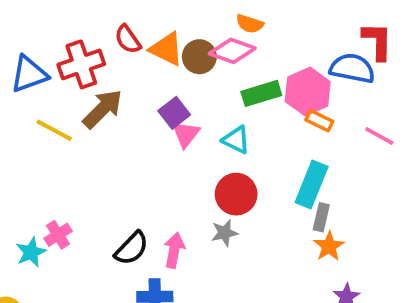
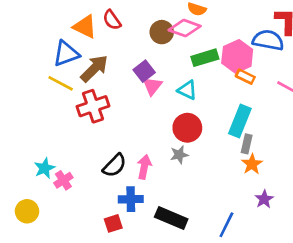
orange triangle: (166, 49) -> (85, 27), moved
red cross: (81, 64) -> (93, 106), moved
blue triangle: (29, 74) -> (66, 54), moved
pink cross: (58, 235) -> (63, 180), moved

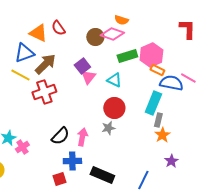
blue semicircle: (268, 40) -> (171, 83), moved

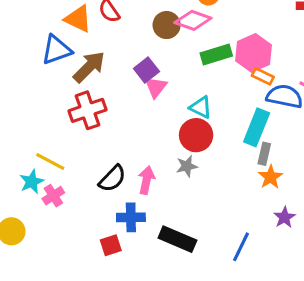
yellow line: (20, 75) -> (50, 162), moved
cyan triangle: (114, 80) -> (201, 107), moved

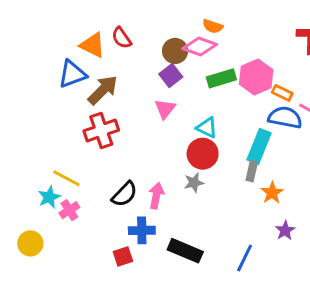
purple square: (146, 70) -> (171, 76), moved
orange rectangle: (263, 76) -> (282, 93), moved
gray rectangle: (264, 154) -> (252, 171), moved

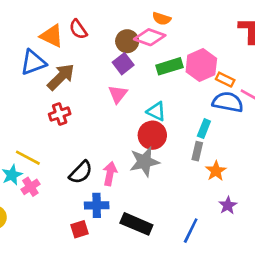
red cross: (101, 131) -> (60, 114), size x0.7
cyan rectangle: (259, 146) -> (204, 129), size x0.6
gray star: (194, 183) -> (144, 162), size x1.6

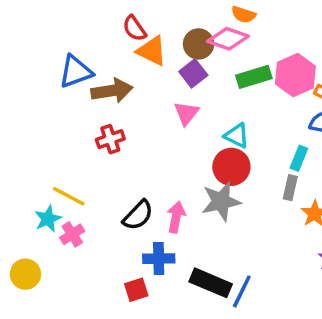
orange triangle: (52, 36) -> (152, 51), moved
brown arrow: (61, 77) -> (112, 91), turned 36
blue line: (191, 231) -> (242, 291), moved

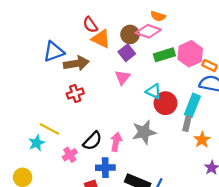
cyan rectangle: (299, 158) -> (192, 105), size x1.5
red circle: (231, 167) -> (165, 103), moved
pink cross: (72, 234) -> (70, 155), moved

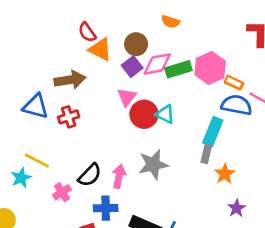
pink diamond: (148, 31) -> (157, 64), moved, turned -30
blue triangle: (54, 52) -> (36, 106), moved, turned 35
red circle: (165, 103) -> (144, 114), moved

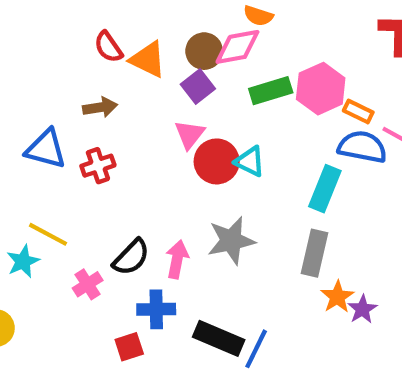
red semicircle: (87, 32) -> (108, 47), moved
pink diamond: (157, 64) -> (237, 47), moved
brown arrow: (70, 80) -> (100, 107), size x0.7
gray rectangle: (206, 154) -> (314, 253), moved, size x1.5
orange star: (225, 174) -> (337, 297), moved

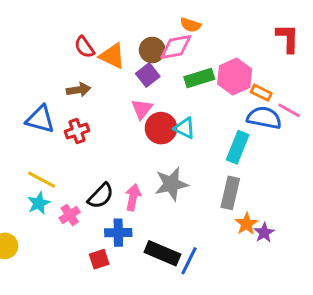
cyan star: (23, 261) -> (39, 203), moved

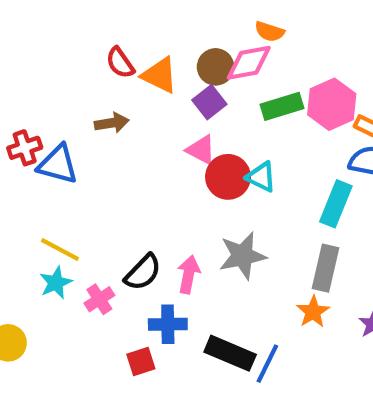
pink triangle: (142, 109) -> (201, 150), turned -40
red cross: (77, 131) -> (25, 148), moved
orange star: (246, 224) -> (313, 312), moved

